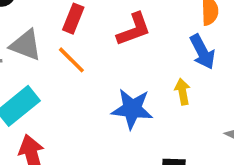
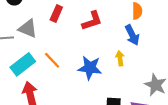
orange line: (71, 60) -> (52, 60), moved

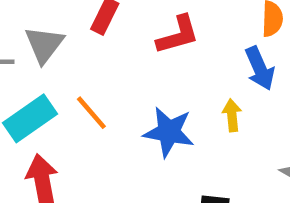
gray triangle: (28, 29) -> (44, 45), turned 42

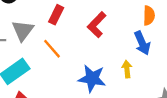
red L-shape: (178, 35) -> (97, 25), turned 150
orange line: (91, 113) -> (52, 49), moved

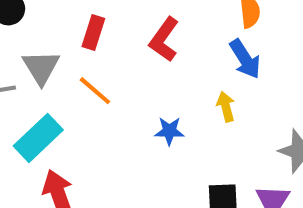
blue star: (92, 78) -> (169, 131), size x0.6

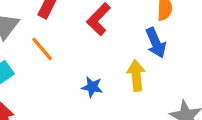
yellow arrow: (226, 107) -> (136, 75), size x1.4

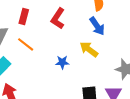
yellow arrow: (136, 75) -> (89, 49), turned -36

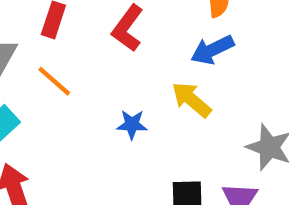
blue arrow: (97, 26) -> (212, 50), turned 96

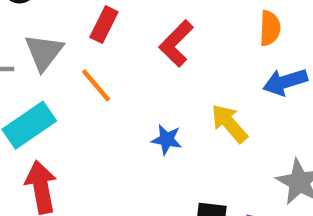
blue arrow: (212, 50) -> (285, 82), moved

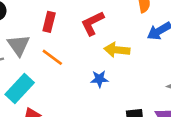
red L-shape: (176, 43) -> (92, 23), turned 32
yellow arrow: (229, 123) -> (117, 50), moved, turned -30

